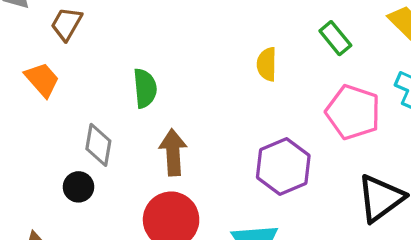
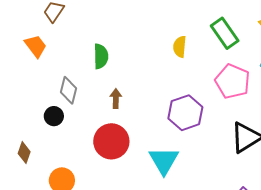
green rectangle: (335, 38) -> (225, 33), size x1.4
brown arrow: (173, 152) -> (116, 99), size x0.7

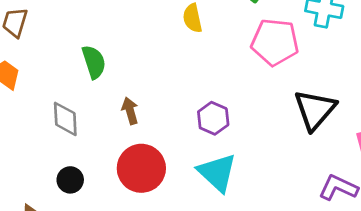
purple hexagon: (185, 113) -> (213, 118), moved, size x0.7
black circle: (54, 116) -> (70, 180), moved

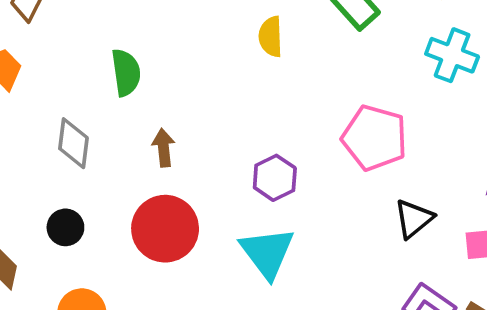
pink pentagon: (275, 42) -> (375, 138), moved
black triangle: (315, 110) -> (414, 219), moved, size x0.7

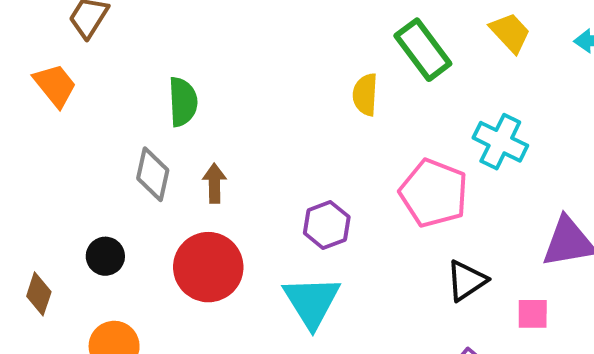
yellow semicircle: (271, 37) -> (365, 95), moved
cyan cross: (452, 55) -> (500, 142), moved
gray diamond: (73, 143) -> (153, 174), moved

